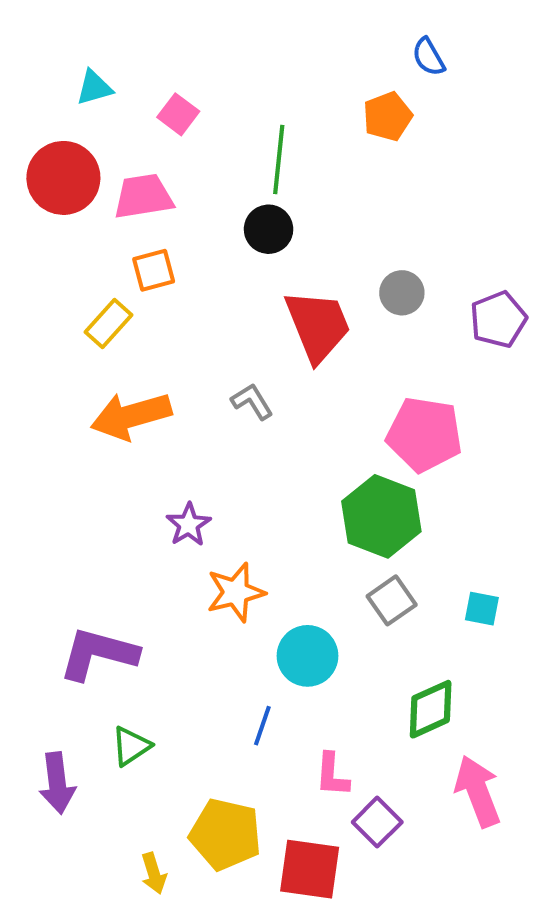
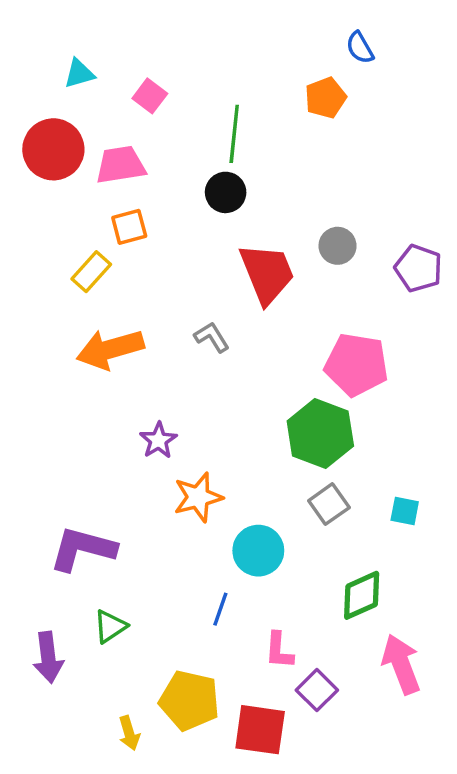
purple pentagon: (498, 319) -> (418, 268), turned -30

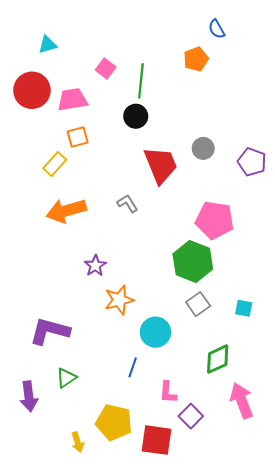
pink square: (150, 96) -> (106, 68), moved

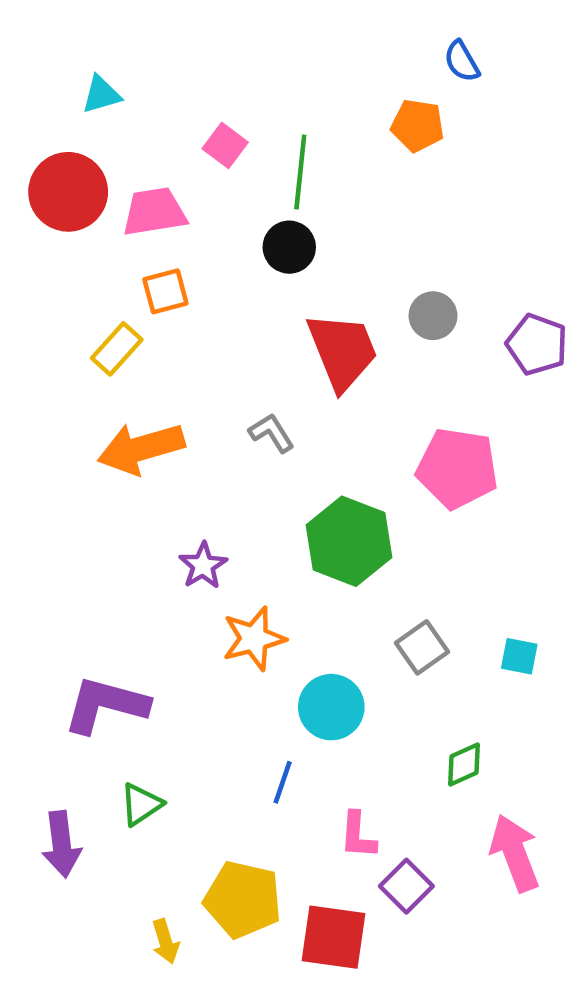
orange pentagon: (196, 59) -> (418, 126), turned 30
green hexagon: (193, 262) -> (349, 541), moved
green diamond: (218, 359) -> (464, 765), size x0.7

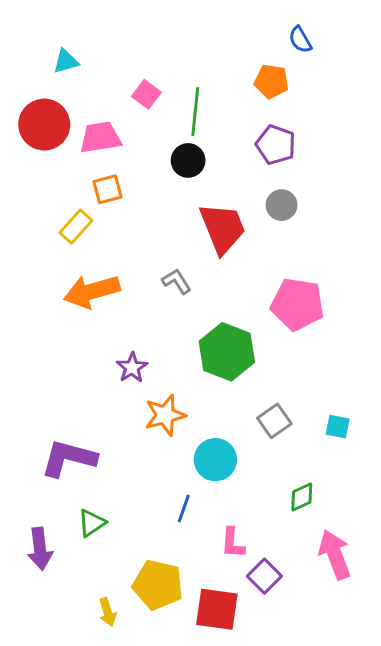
purple pentagon: (537, 344) -> (276, 145), moved

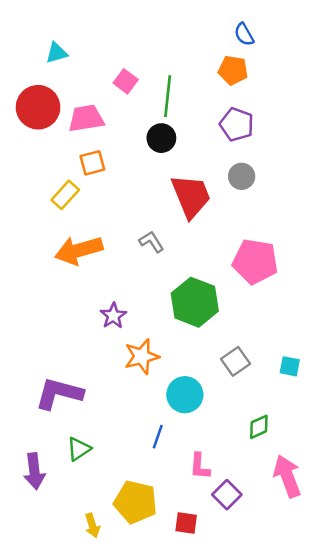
blue semicircle: (300, 40) -> (244, 34), moved
red square: (217, 609) -> (186, 523), size x0.6

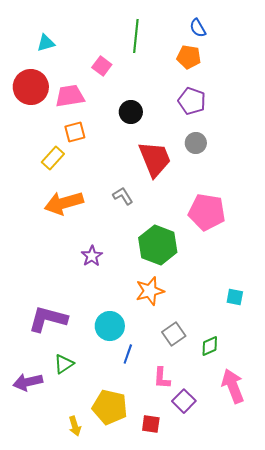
green line: (168, 96) -> (136, 36), moved
orange star: (142, 356) -> (150, 291), moved
gray square: (235, 361) -> (174, 334), moved
cyan circle: (185, 395) -> (110, 326), moved
purple arrow: (34, 471) -> (28, 382), turned 84

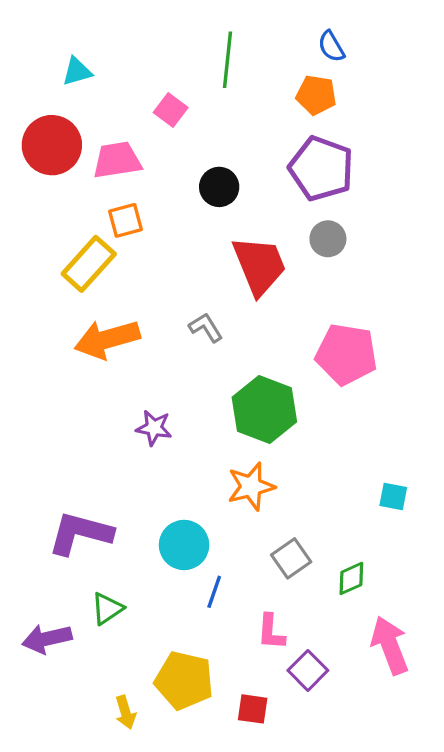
purple pentagon: (192, 101) -> (321, 169), size x1.4
yellow rectangle: (53, 158) -> (89, 264), size x1.4
purple star: (92, 256) -> (154, 428), turned -30

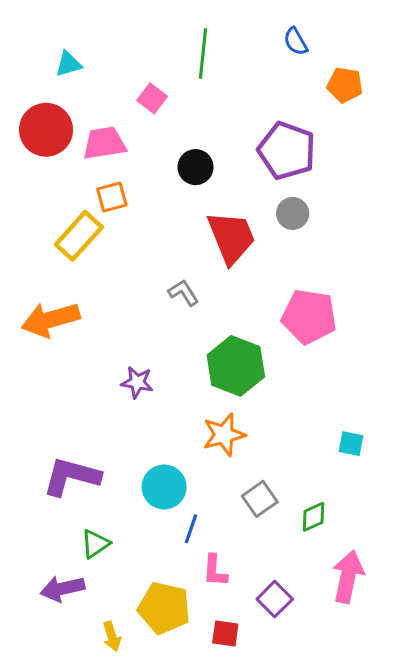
orange pentagon: (316, 95) -> (345, 85), moved
orange arrow: (107, 339) -> (50, 320), moved
pink L-shape: (271, 632) -> (215, 571), moved
purple arrow: (47, 639) -> (62, 589), moved
pink arrow: (390, 645) -> (348, 577), turned 33

